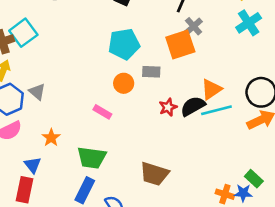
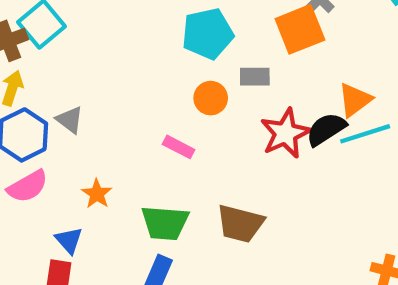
red star: (168, 107) -> (285, 133), size x1.6
brown trapezoid: (154, 174) -> (240, 224), moved

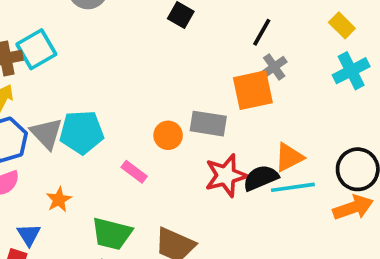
cyan pentagon: (208, 34) -> (82, 132), moved
gray rectangle: (255, 77) -> (208, 124), size x1.4
gray triangle: (70, 120) -> (46, 134), size x1.4

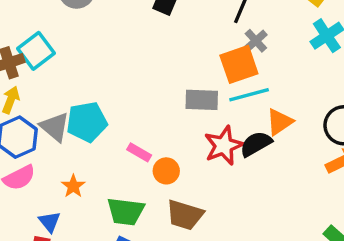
orange circle: (168, 135) -> (166, 171), moved
cyan line: (293, 187) -> (249, 95), moved

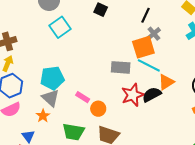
cyan square: (36, 51) -> (60, 27), moved
cyan line: (249, 95) -> (149, 65), turned 40
gray triangle: (55, 127) -> (51, 98), moved

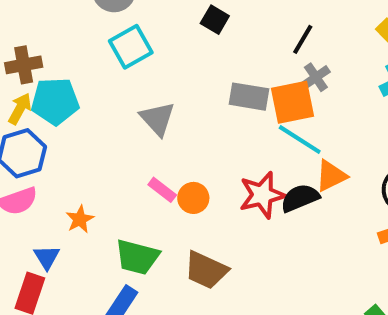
gray rectangle: (121, 67) -> (249, 97), moved
cyan pentagon: (52, 78) -> (55, 101), moved
gray triangle: (51, 98) -> (157, 119), moved
orange circle: (98, 109) -> (193, 198), moved

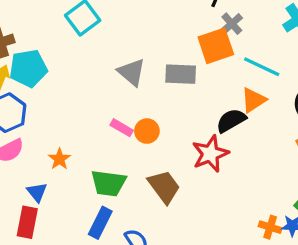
gray rectangle: (249, 97) -> (181, 74), moved
gray triangle: (157, 119) -> (131, 72), moved
cyan line: (300, 139) -> (262, 67), moved
red star: (262, 195) -> (210, 154), moved
brown trapezoid: (206, 270) -> (164, 187), turned -144

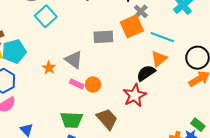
gray triangle: (131, 72) -> (74, 60), moved
gray rectangle: (181, 74) -> (103, 37), moved
orange star: (59, 159) -> (49, 68), moved

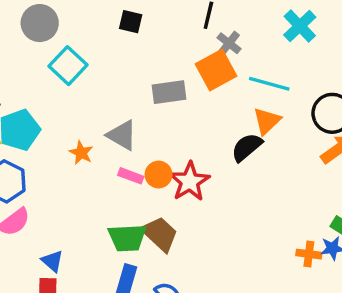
red star: (135, 95) -> (190, 182), moved
brown trapezoid: (107, 119) -> (160, 234), moved

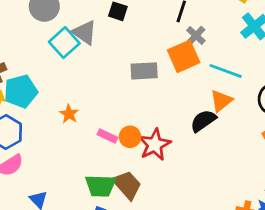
gray triangle: (122, 135) -> (85, 32), moved

